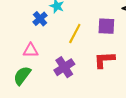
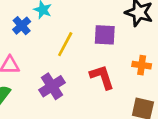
red L-shape: (104, 60) -> (102, 77), turned 75

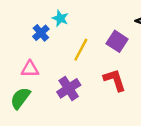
purple square: (105, 35) -> (117, 41), turned 30

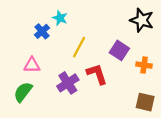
purple square: (117, 41) -> (119, 50), moved
red L-shape: (115, 80) -> (97, 74), moved

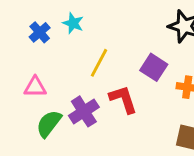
blue cross: (42, 31) -> (40, 32), moved
green semicircle: (23, 92) -> (49, 124), moved

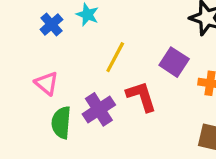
pink triangle: (35, 87) -> (47, 83), turned 40
green semicircle: (49, 124) -> (61, 123), turned -32

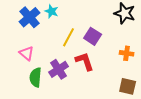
blue cross: (51, 24) -> (30, 17), size x1.5
purple square: (174, 62) -> (93, 36), moved

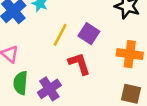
orange cross: (127, 53) -> (130, 54), size x1.5
purple cross: (59, 69) -> (49, 89), moved

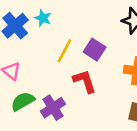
green semicircle: (21, 83) -> (23, 101), turned 55

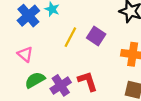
red L-shape: (84, 81) -> (88, 81), moved

